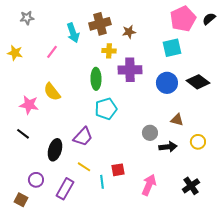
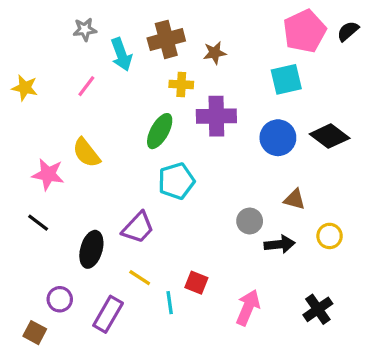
gray star: (27, 18) -> (85, 29), moved
green ellipse: (96, 79) -> (160, 131), turned 30
red square: (118, 170) -> (196, 283), turned 32

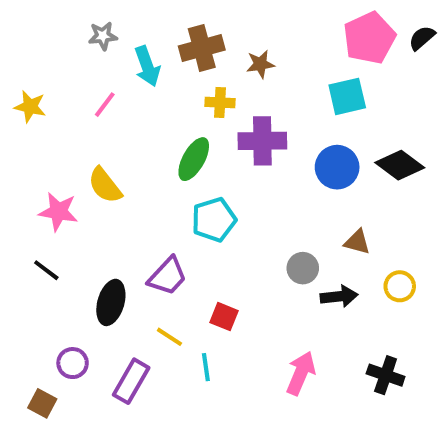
red square: (196, 283) -> (224, 317), moved
black cross: (318, 309) -> (386, 375), turned -36

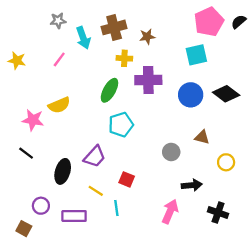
yellow semicircle: (105, 185) -> (59, 105), turned -75
black arrow: (339, 296) -> (192, 185), moved
purple rectangle: (131, 381) -> (74, 216), turned 60

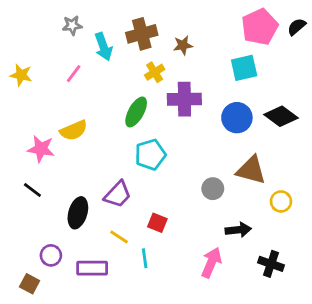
yellow cross: (124, 58) -> (155, 72), turned -35
brown triangle: (202, 137) -> (251, 170), size x1.6

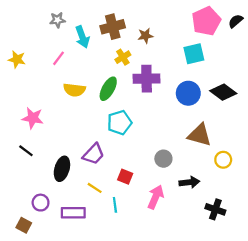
yellow semicircle: (74, 130) -> (74, 90), moved, turned 30
gray circle: (213, 189) -> (163, 159), moved
pink arrow: (211, 262) -> (156, 197), moved

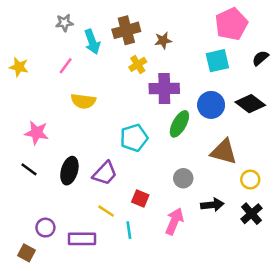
black semicircle: (236, 21) -> (260, 58), moved
green ellipse: (108, 89) -> (179, 124), moved
black ellipse: (62, 169) -> (69, 171), moved
black cross: (215, 209) -> (252, 214), moved, turned 30

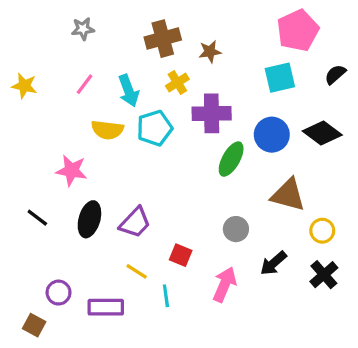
cyan arrow: (92, 42) -> (129, 91), moved
pink star: (37, 133) -> (72, 170), moved
cyan pentagon: (134, 138) -> (155, 128), moved
black arrow: (212, 205) -> (273, 263), turned 145

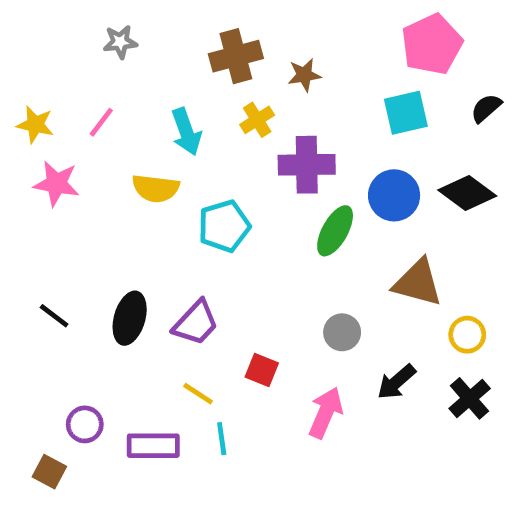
pink line: (85, 84) -> (101, 122), moved
cyan pentagon: (155, 128) -> (224, 226), moved
pink star: (72, 170) -> (56, 184), moved
cyan line: (166, 296) -> (222, 439), moved

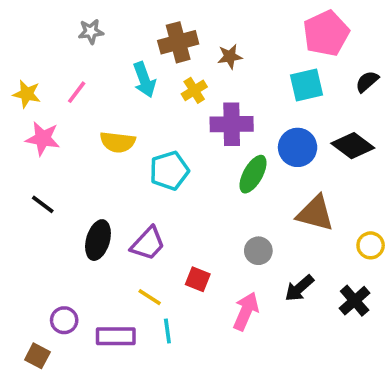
cyan arrow: (186, 132) -> (144, 80), moved
black line: (54, 316) -> (43, 204), moved
yellow circle: (467, 335) -> (371, 245), moved

